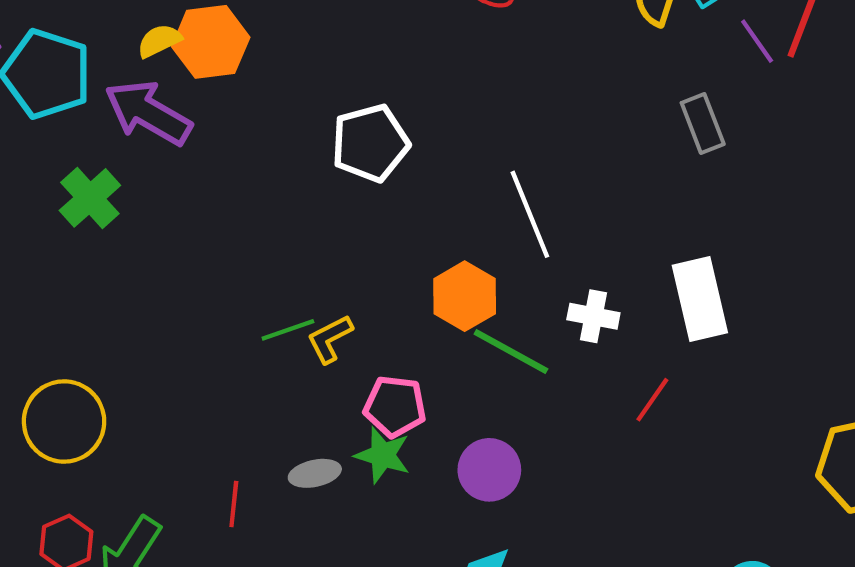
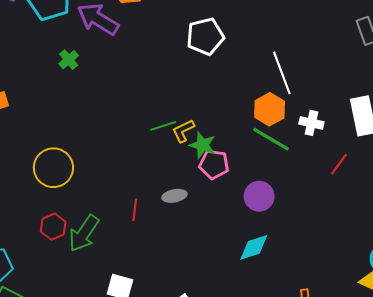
green cross: (90, 198) -> (69, 60), size x0.7
orange hexagon: (465, 296) -> (270, 109), moved
green star: (383, 455) -> (203, 145), moved

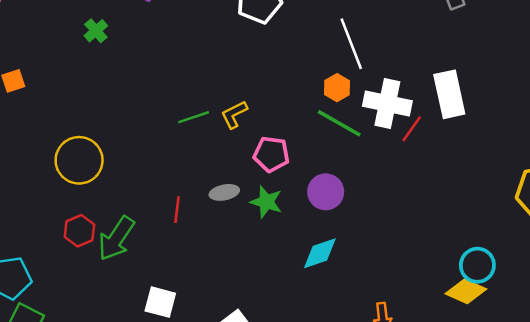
orange hexagon: (270, 109) -> (337, 88), size x0.7
white cross: (311, 123) -> (387, 103), size x1.6
green line: (163, 126) -> (194, 117), moved
green star: (203, 145) -> (266, 202), moved
red line: (339, 164) -> (412, 129), moved

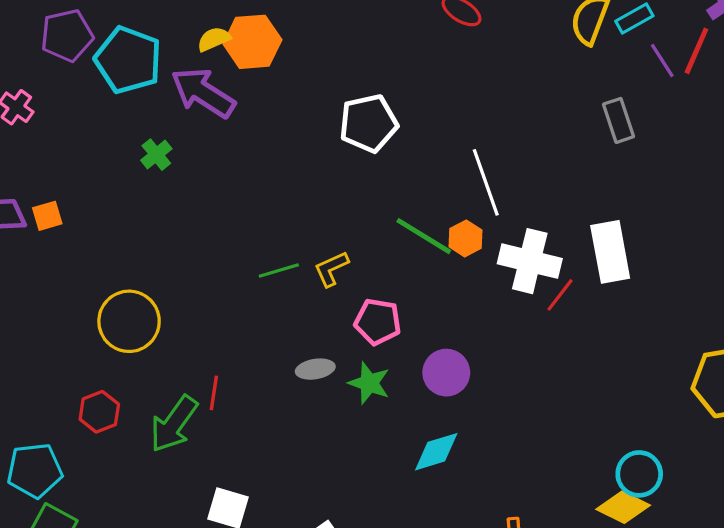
green line: (339, 123) -> (424, 236), moved
red line: (177, 210) -> (214, 393), moved
red hexagon: (79, 231) -> (99, 412), moved

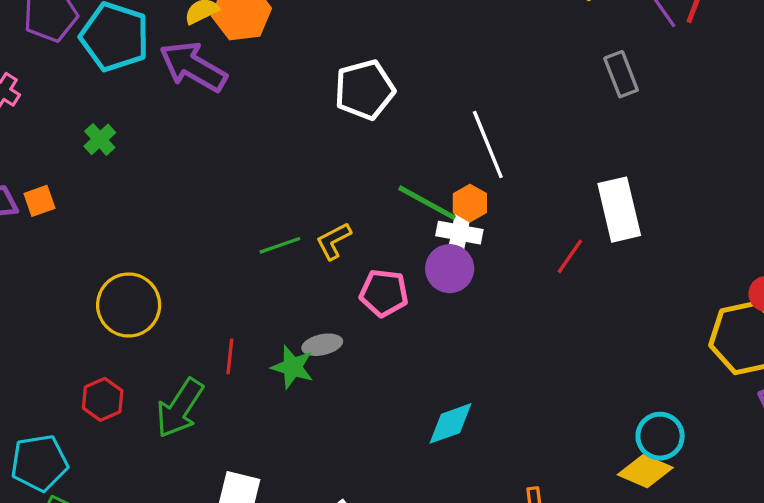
green cross: (156, 155) -> (100, 139), moved
white cross: (530, 261) -> (459, 233), moved, size x0.7
purple circle: (446, 373) -> (450, 269), moved
green star: (369, 383) -> (292, 367), moved
red line: (214, 393) -> (230, 356), moved

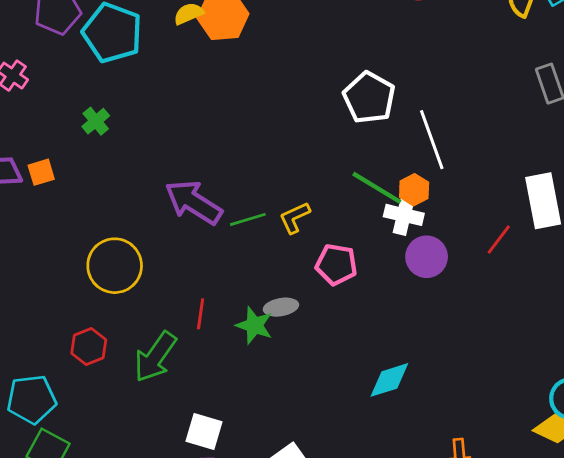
purple arrow: (193, 67) -> (194, 202), moved
white pentagon: (365, 90) -> (369, 98), moved, turned -30
purple circle: (450, 269) -> (427, 257), moved

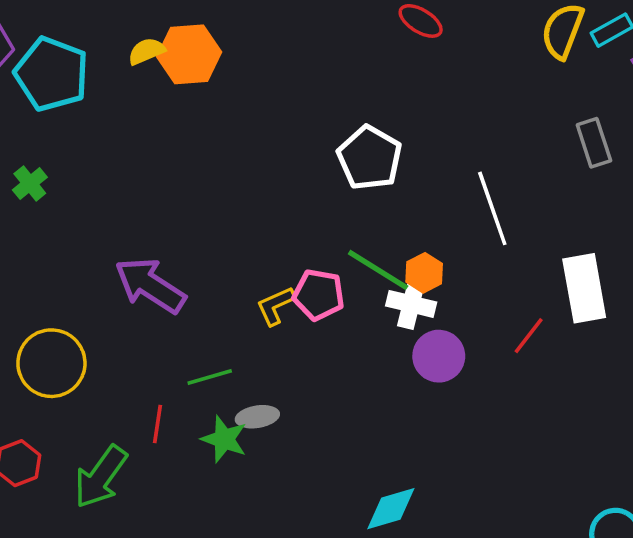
white line: (432, 140) -> (492, 208), moved
green line: (248, 219) -> (210, 377), moved
pink pentagon: (336, 264) -> (319, 295), moved

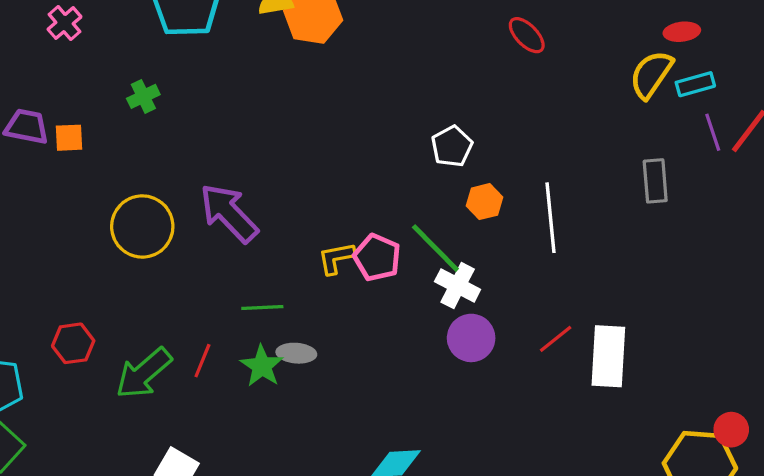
white pentagon: (370, 158) -> (452, 146), size x0.7
orange hexagon: (424, 273) -> (485, 202), moved
white rectangle: (584, 288) -> (608, 356), moved
yellow circle: (51, 363) -> (142, 226), moved
red line: (158, 424) -> (202, 361), moved

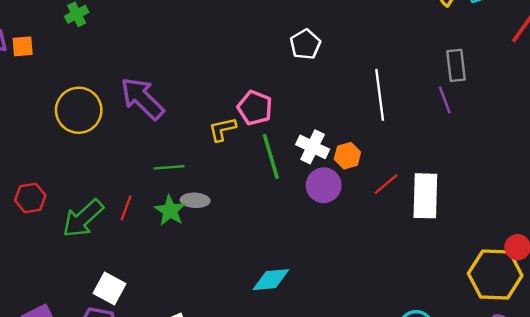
purple line: (713, 132) -> (445, 100), moved
orange hexagon: (485, 202) -> (347, 156), moved
green line: (435, 248) -> (271, 156), moved, turned 30
pink pentagon: (377, 257) -> (255, 108), moved

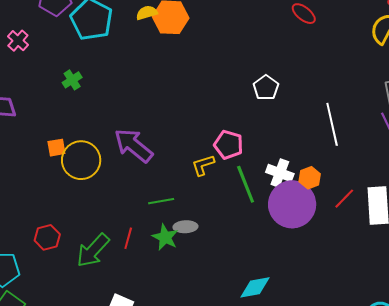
orange square: (23, 46) -> (56, 148), moved
purple circle: (324, 185) -> (292, 204), size x1.6

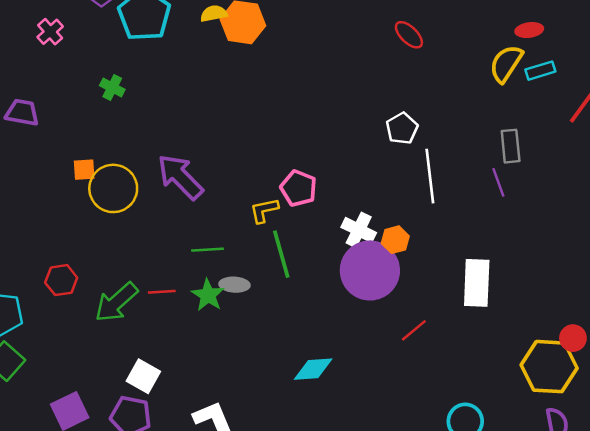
green cross: (72, 80) -> (112, 88), turned -36
white pentagon: (266, 88) -> (402, 128), moved
green line: (246, 184) -> (281, 254), moved
red line: (344, 199) -> (414, 330), moved
red line: (128, 238) -> (162, 292), turned 65

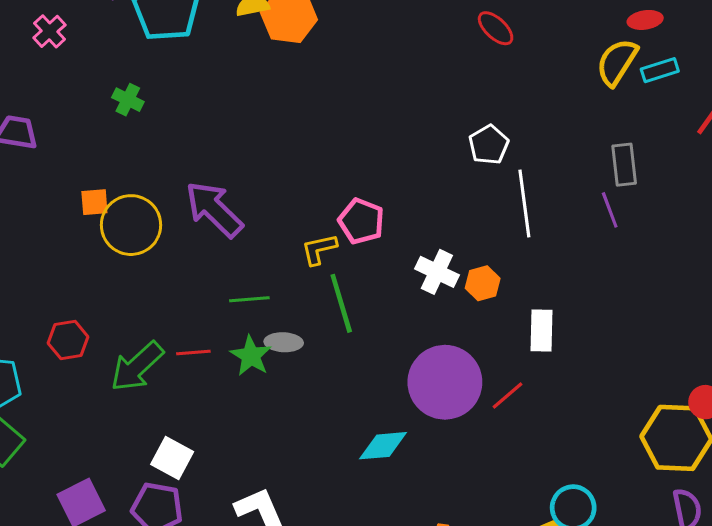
purple circle: (370, 270) -> (445, 382), moved
white rectangle: (477, 283) -> (541, 330), moved, size x0.7

